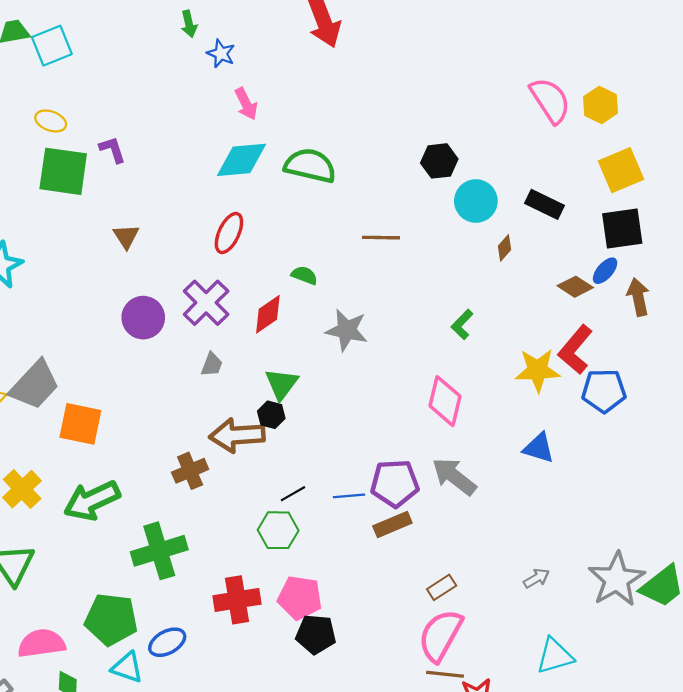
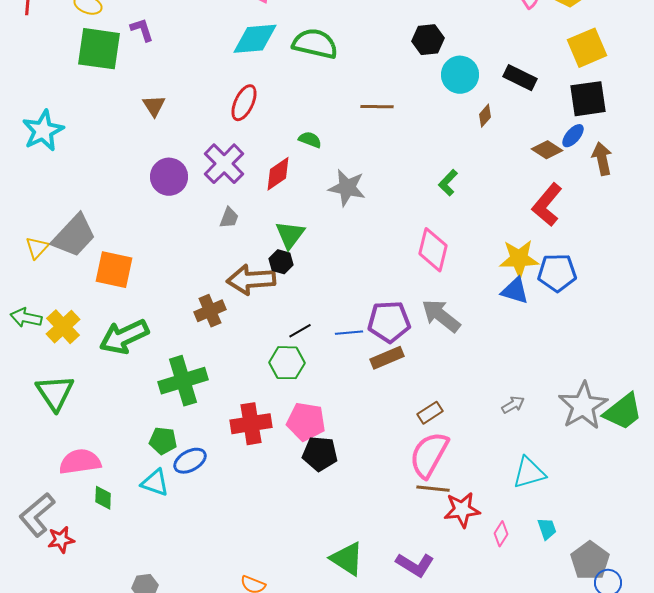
yellow star: (538, 370) -> (519, 259), moved
blue pentagon: (604, 391) -> (557, 273), moved
green pentagon: (111, 619) -> (163, 441), moved, size x0.6

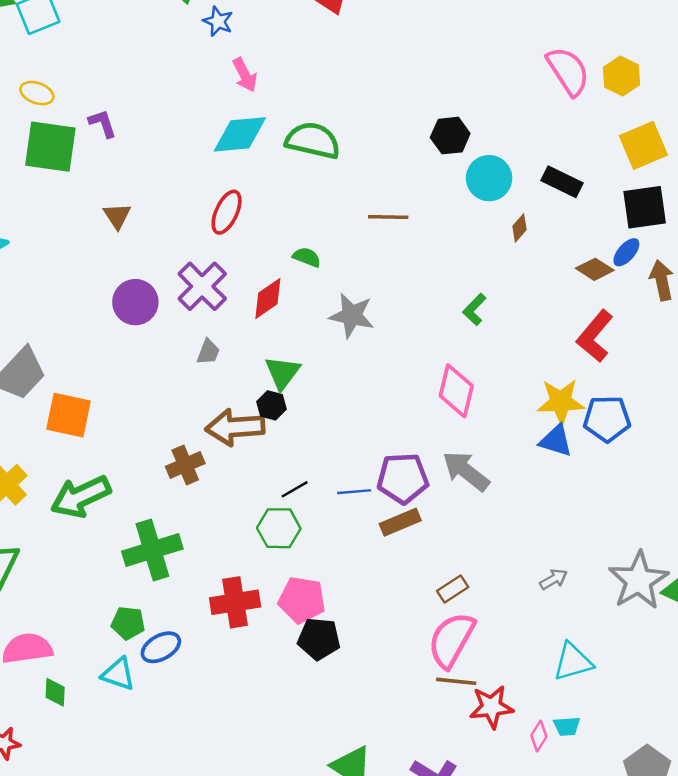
cyan trapezoid: (547, 529) -> (567, 726), moved, turned 105

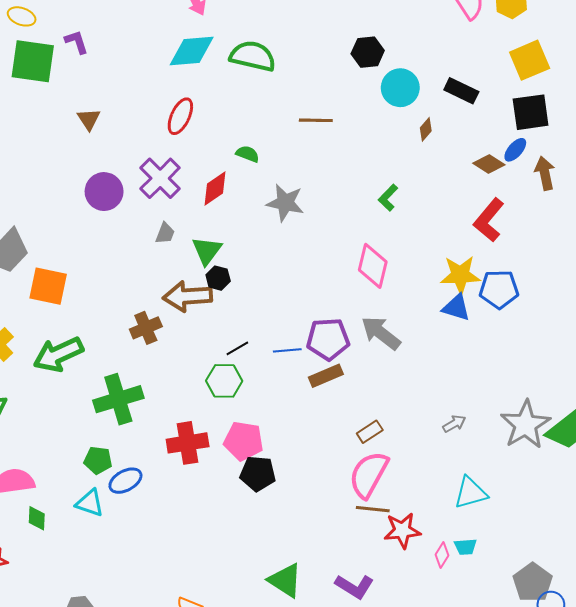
green triangle: (282, 373) -> (207, 251), moved

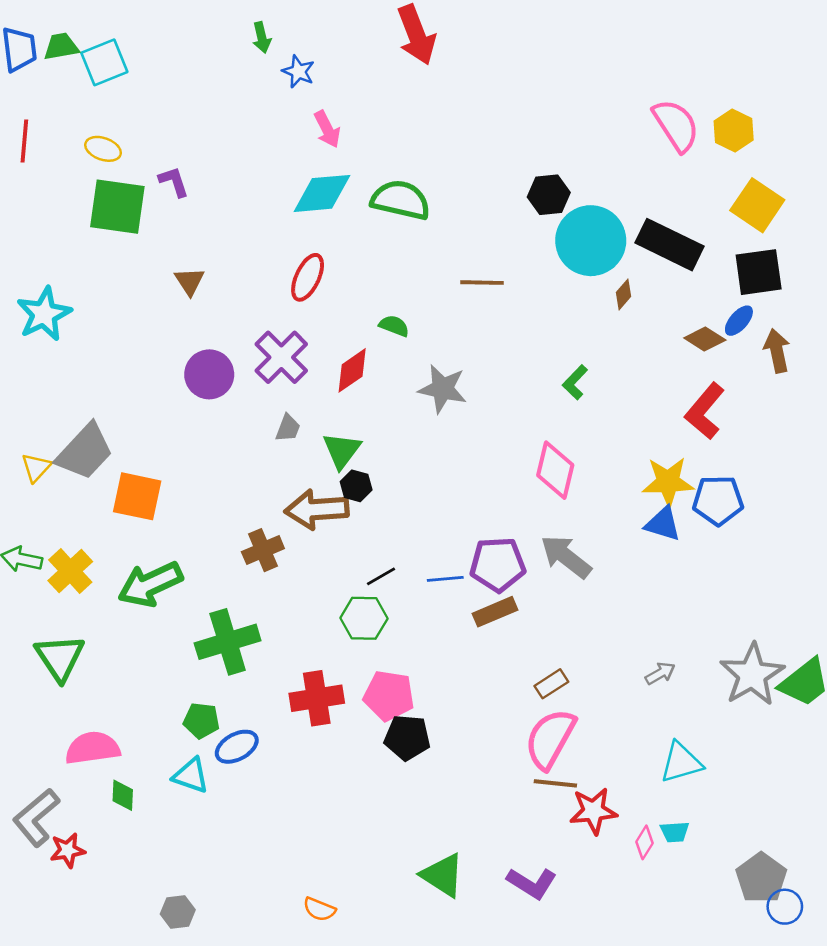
yellow square: (530, 60) -> (757, 205), turned -33
cyan circle: (400, 88) -> (591, 241), size x1.4
black rectangle: (461, 91) -> (669, 245), size x1.5

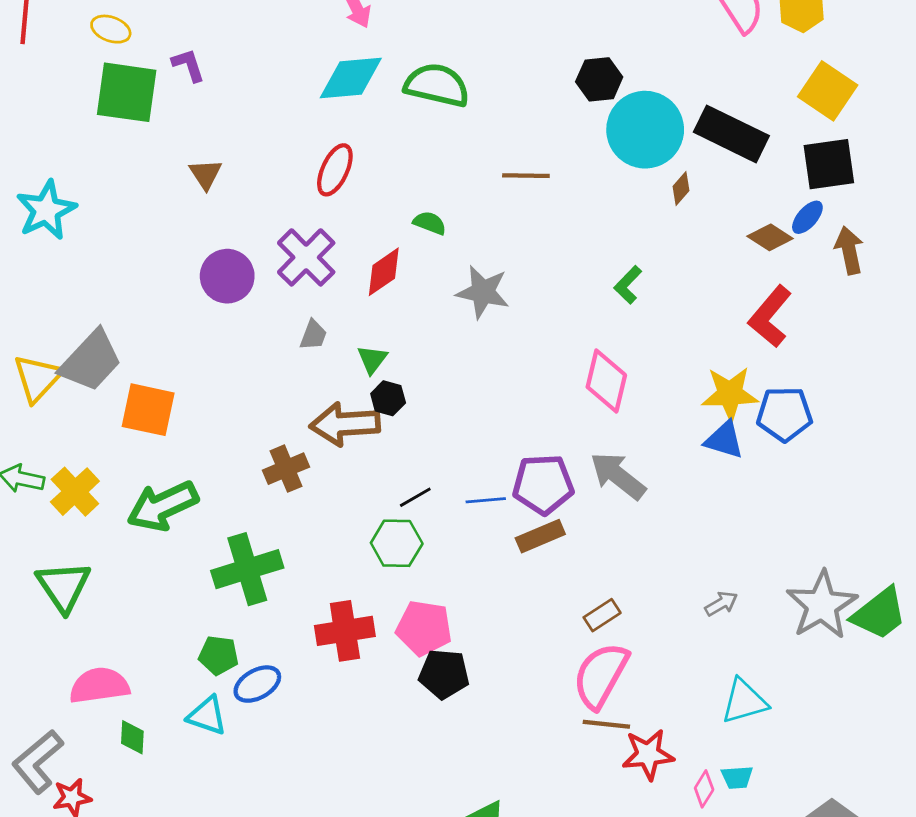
green triangle: (342, 450) -> (372, 359), size x0.7
yellow triangle: (36, 467) -> (38, 378), size x1.5

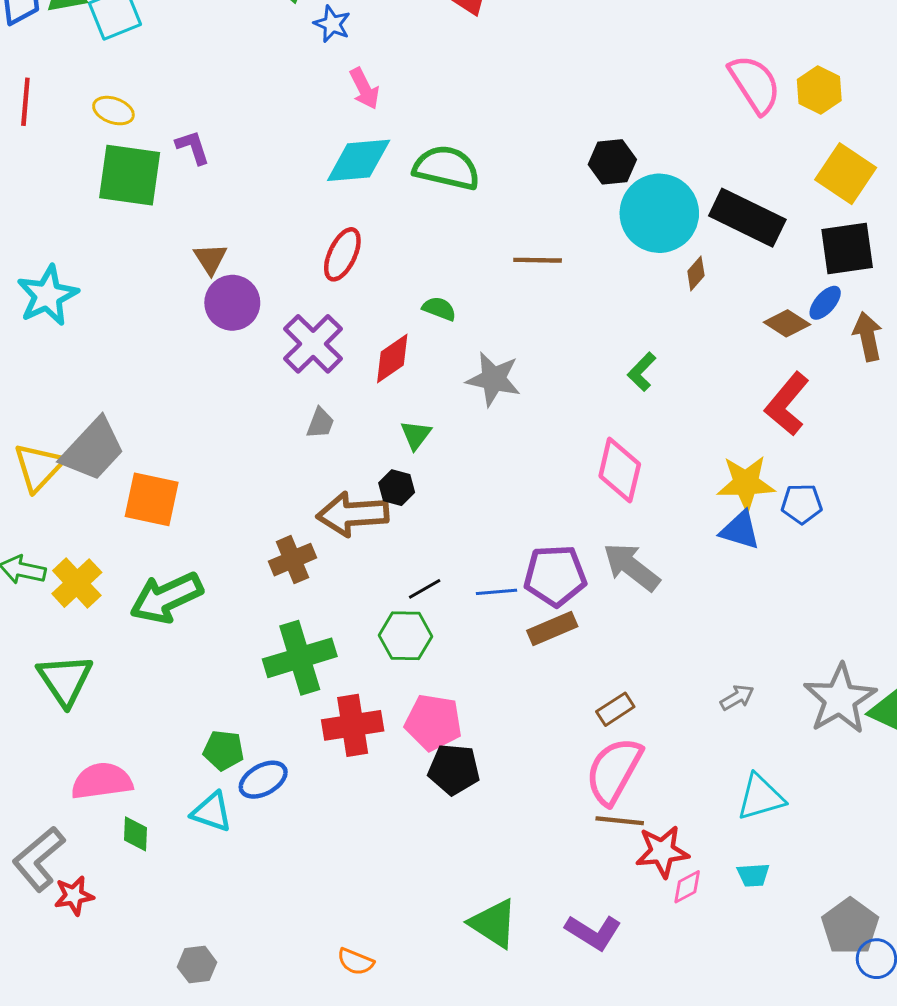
purple circle: (227, 276) -> (232, 303), moved
green triangle: (372, 359) -> (416, 435), moved
blue pentagon: (784, 414) -> (802, 504), size x0.7
green cross: (247, 569) -> (300, 658), moved
pink diamond: (704, 789) -> (687, 887), moved, turned 30

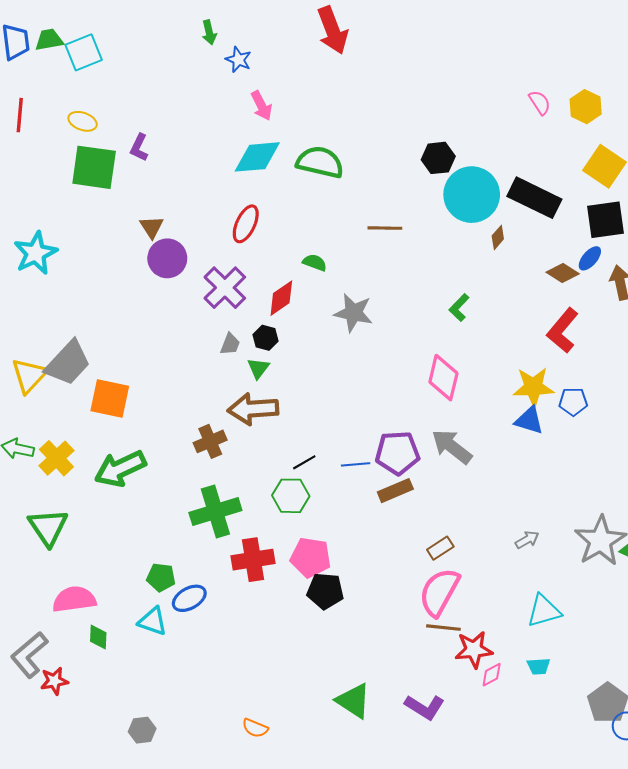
pink semicircle: (755, 84) -> (540, 103), size x0.6
purple L-shape: (193, 147) -> (139, 147), turned -136
green triangle: (416, 435) -> (258, 368), moved
black hexagon: (397, 488) -> (266, 338), moved

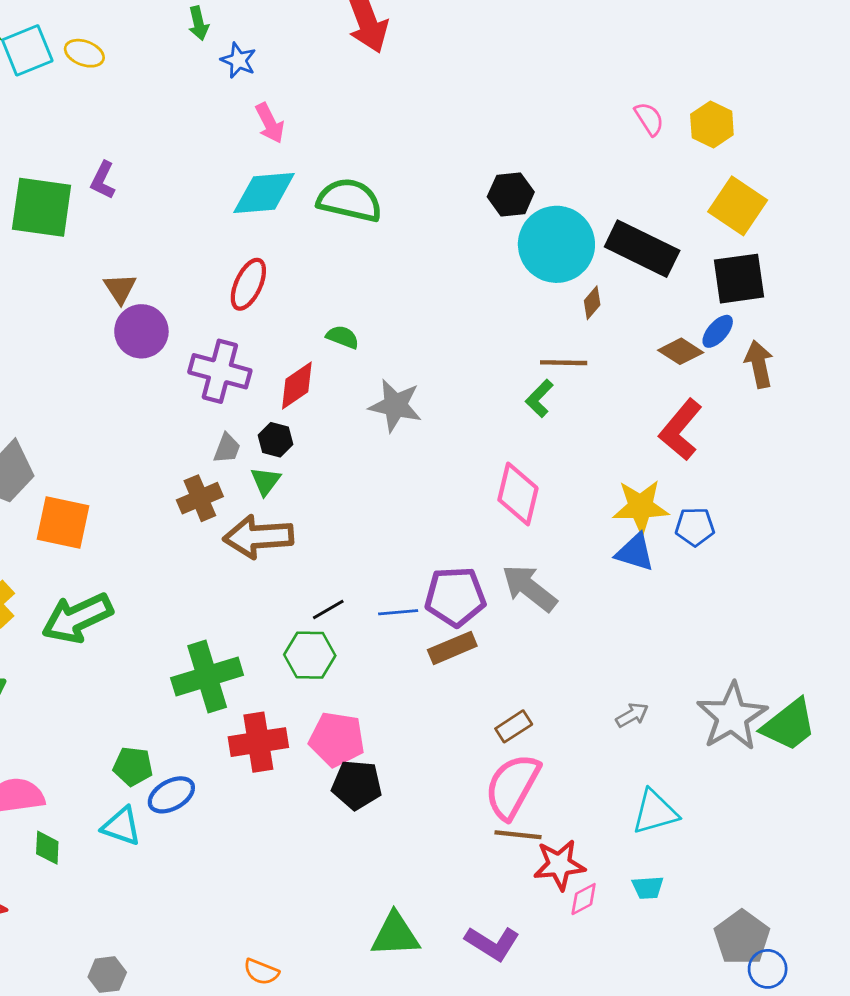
yellow ellipse: (83, 121) -> (84, 53), moved
brown line: (385, 228) -> (564, 363), moved
purple cross: (225, 288) -> (220, 371), turned -30
brown cross: (210, 441) -> (200, 498), moved
green triangle: (353, 701) -> (395, 935), turned -36

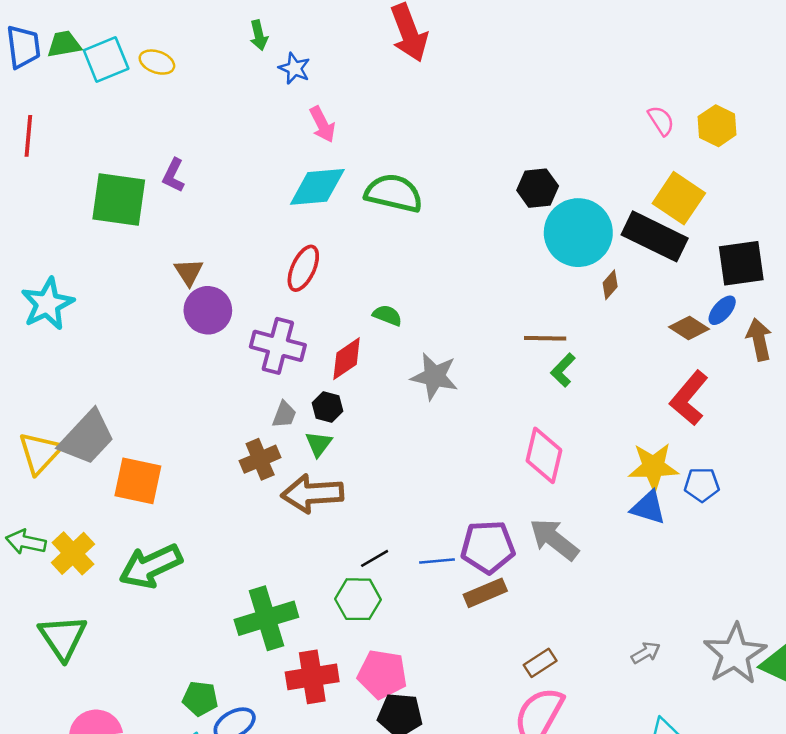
yellow square: (738, 206) -> (679, 198), moved
brown line: (564, 363) -> (545, 338), moved

